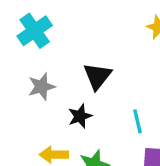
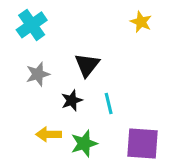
cyan line: (138, 121) -> (109, 103), moved

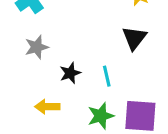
black triangle: (87, 65) -> (134, 38), moved
green star: (84, 144) -> (101, 116), moved

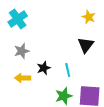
yellow arrow: (47, 107) -> (23, 78), moved

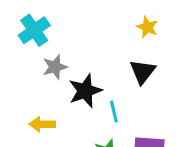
gray star: (22, 51) -> (55, 67), moved
black star: (44, 68) -> (85, 91), moved, size x1.5

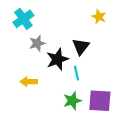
black triangle: (143, 72) -> (81, 46), moved

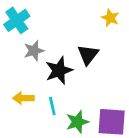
cyan line: (77, 73) -> (52, 106), moved

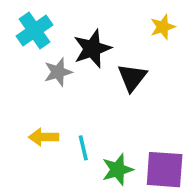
yellow star: (110, 18) -> (163, 27), turned 30
black star: (59, 70) -> (92, 49), moved

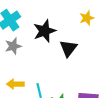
gray star: (58, 72) -> (13, 46), moved

